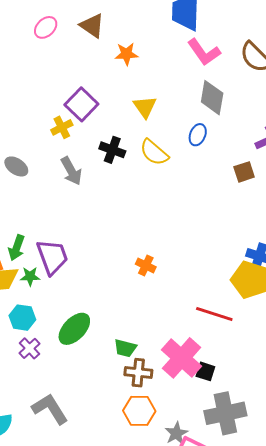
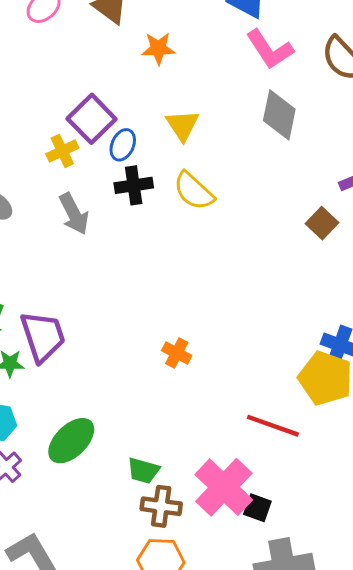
blue ellipse: (198, 135) -> (123, 145), moved
black cross: (112, 150) -> (134, 185), turned -30
brown square: (244, 172) -> (322, 223), turned -30

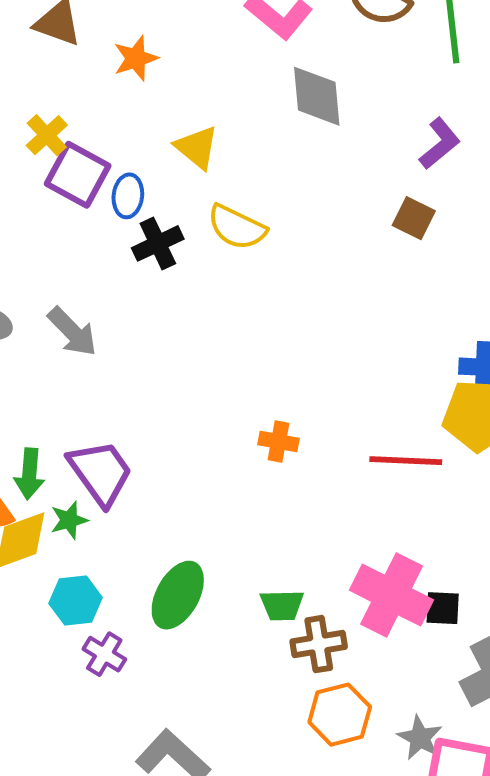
yellow cross: (62, 151) -> (47, 135), moved
gray arrow: (74, 214) -> (72, 332), moved
red line: (273, 426) -> (406, 461), moved

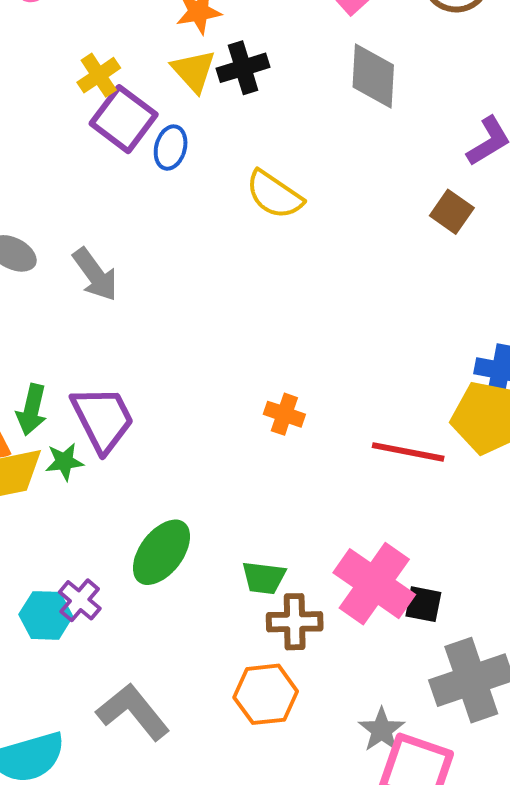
yellow triangle: (197, 147) -> (194, 71), moved
black cross: (158, 243) -> (243, 68), moved
cyan hexagon: (76, 600) -> (46, 615), moved
orange hexagon: (340, 715) -> (266, 694), moved

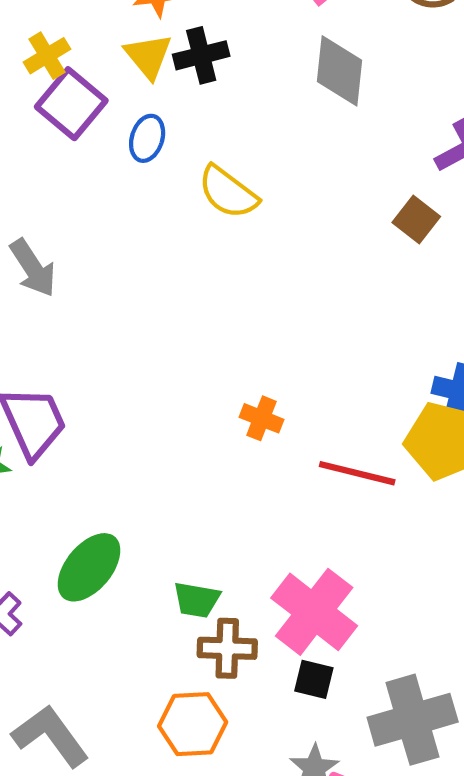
blue ellipse: (171, 148) -> (147, 138), moved
orange cross: (284, 414) -> (262, 418), moved
black square: (423, 604) -> (314, 679), moved

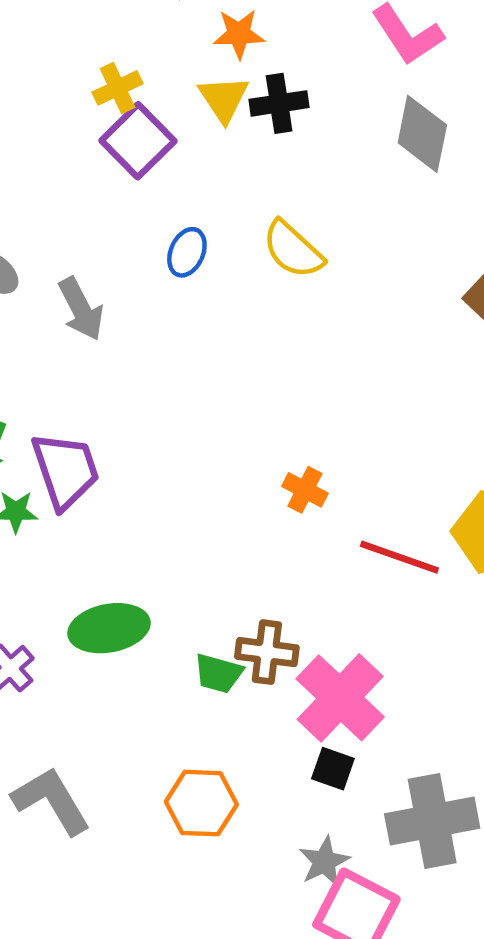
blue ellipse: (147, 138) -> (187, 252), moved
green ellipse: (89, 567) -> (109, 628), turned 34
brown cross: (227, 648) -> (267, 652), moved

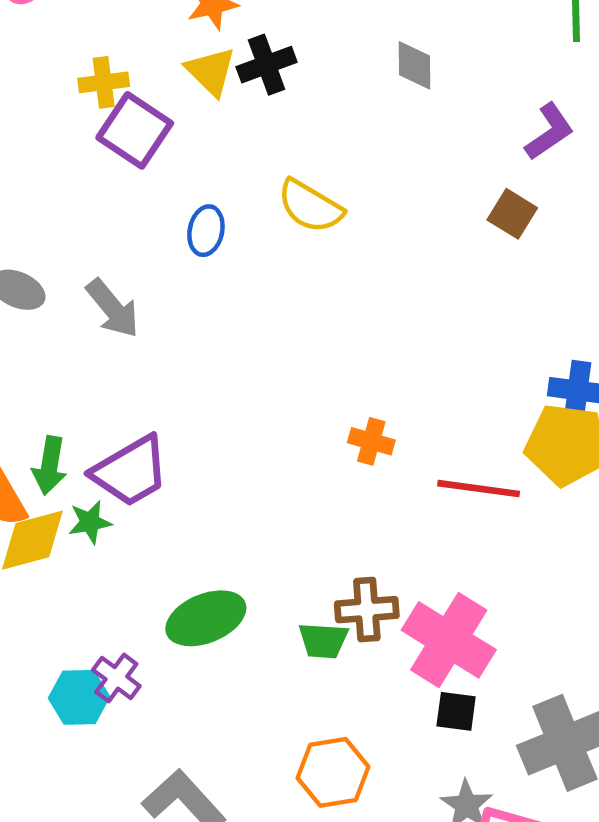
yellow cross: (118, 88) -> (104, 82), turned 30
gray diamond: (422, 134) -> (414, 65), size x0.7
purple trapezoid: (65, 470) -> (130, 471), turned 90

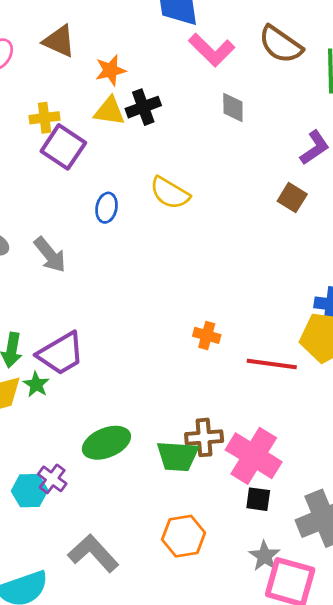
yellow triangle: (211, 71) -> (109, 111), turned -36
green star: (90, 522) -> (36, 384), turned -30
green trapezoid: (323, 640) -> (178, 456), size x1.4

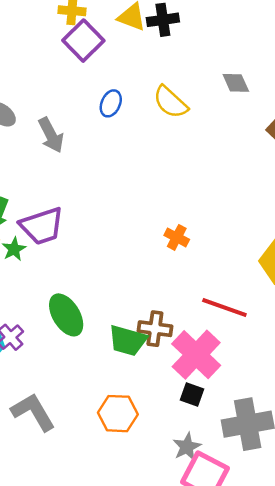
gray diamond: (233, 108) -> (236, 83), moved, turned -36
red line: (272, 364) -> (224, 307), moved
green ellipse: (106, 443) -> (66, 315), turned 69

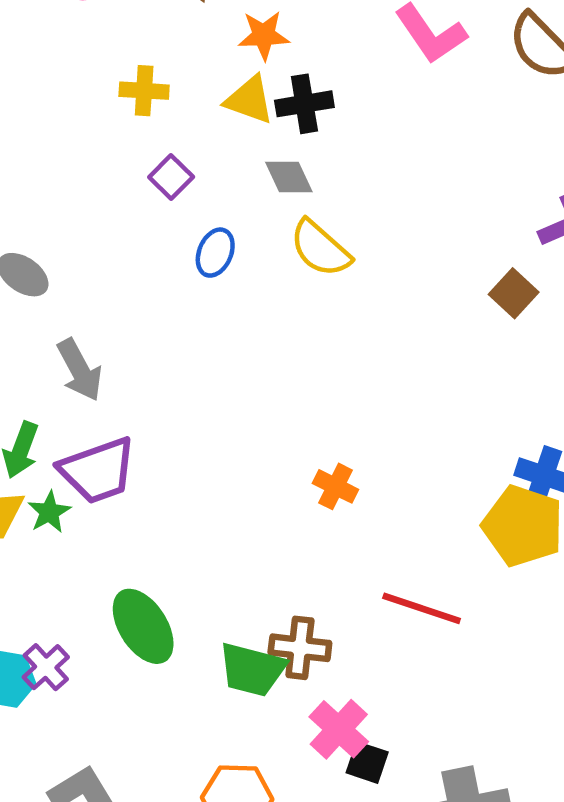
purple square: (83, 41) -> (171, 177), moved, size x0.6
gray diamond: (236, 83) -> (289, 177), moved
gray arrow: (51, 135) -> (80, 370), moved
pink cross: (196, 355) -> (339, 729), moved, size x0.7

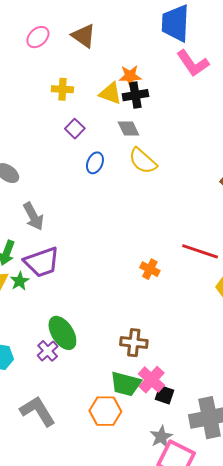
orange star: (264, 35) -> (130, 76), moved
red line: (422, 608) -> (200, 251), moved
purple cross: (46, 667) -> (48, 351), moved
green trapezoid: (252, 669) -> (126, 384), moved

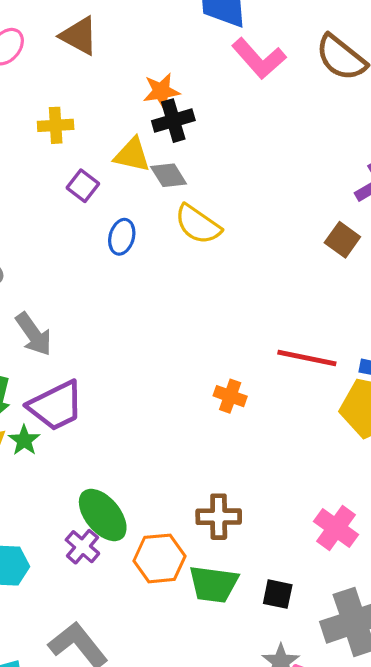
yellow triangle: (110, 93) -> (132, 155), moved
pink cross: (152, 380) -> (336, 528), moved
orange hexagon: (105, 411) -> (159, 558), moved

